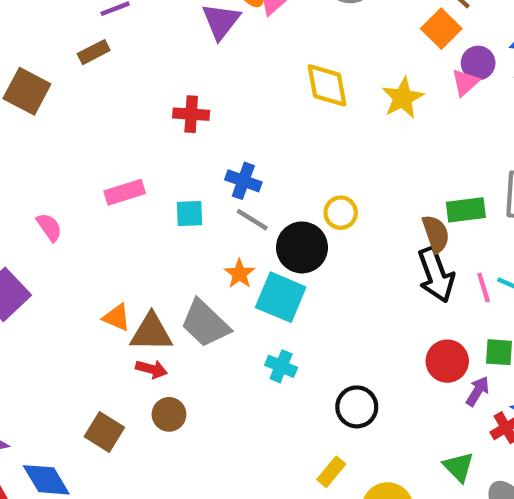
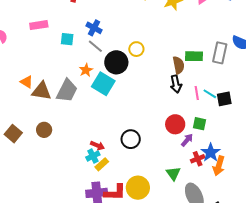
black arrow: (436, 275) -> (176, 84), size x0.7
gray trapezoid: (205, 324) -> (67, 91), turned -115
cyan cross: (281, 366) -> (93, 156), moved, turned 32
red arrow: (151, 369) -> (97, 146), moved
yellow rectangle: (331, 472) -> (102, 164), moved

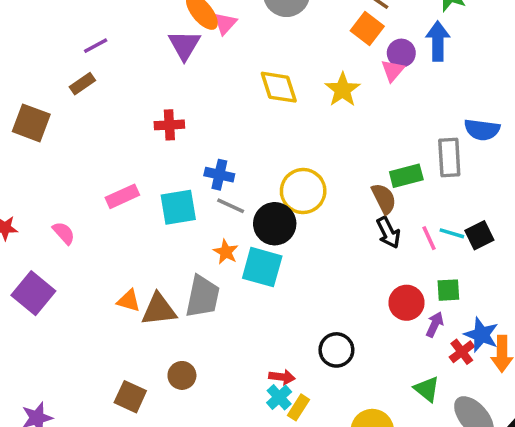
cyan square: (67, 39) -> (178, 207), size x1.5
yellow circle: (136, 49) -> (303, 191), size x1.6

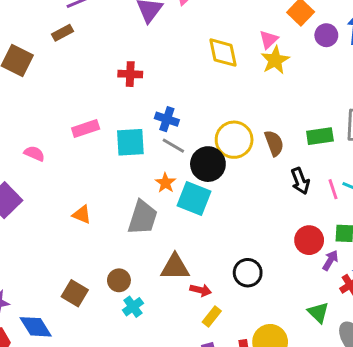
pink triangle: (393, 71) -> (269, 40), moved
brown semicircle: (384, 199) -> (274, 143), moved
pink semicircle: (64, 233) -> (34, 153), turned -30
brown triangle: (159, 309) -> (175, 267), moved
cyan cross: (279, 397) -> (133, 307), moved

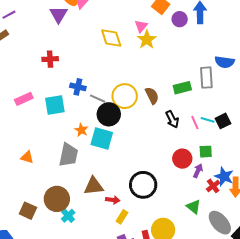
gray line: (173, 146) -> (98, 99), moved
black circle: (248, 273) -> (143, 185), size x1.4
brown circle: (119, 280) -> (57, 199), size x1.6

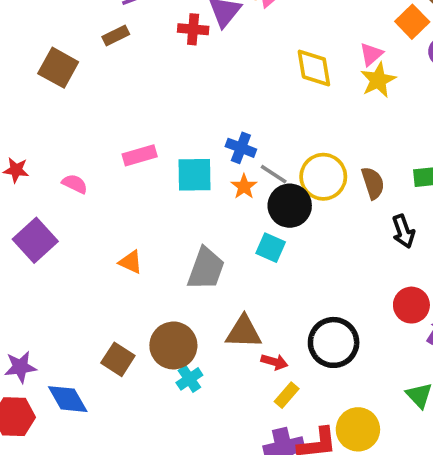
red cross: (50, 59) -> (193, 29), moved
orange star: (81, 130) -> (244, 187), moved
cyan square: (102, 138) -> (271, 248), size x0.7

